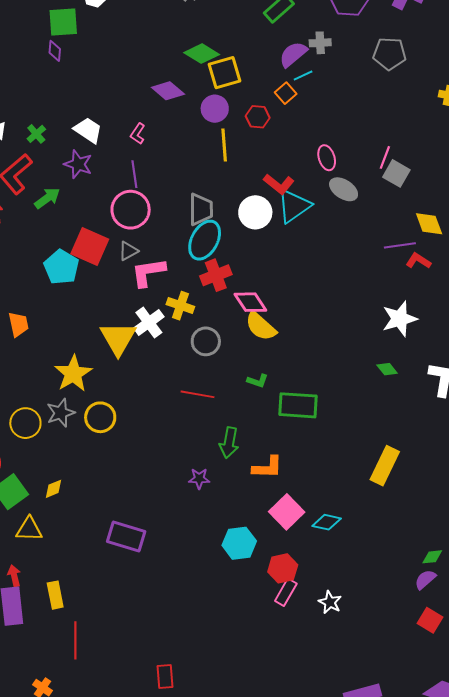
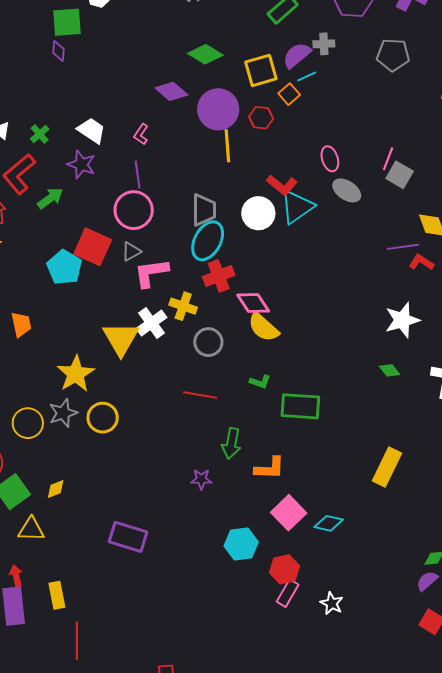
yellow square: (225, 73) -> (261, 70), moved
purple circle: (215, 109) -> (218, 109), size x1.5

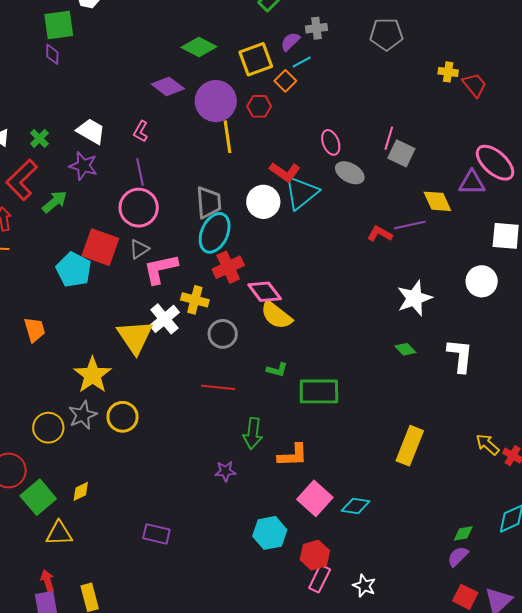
purple semicircle: (297, 55) -> (290, 42), size x0.7
red L-shape: (421, 262) -> (380, 234), moved
purple rectangle: (128, 537) -> (156, 534), size x0.7

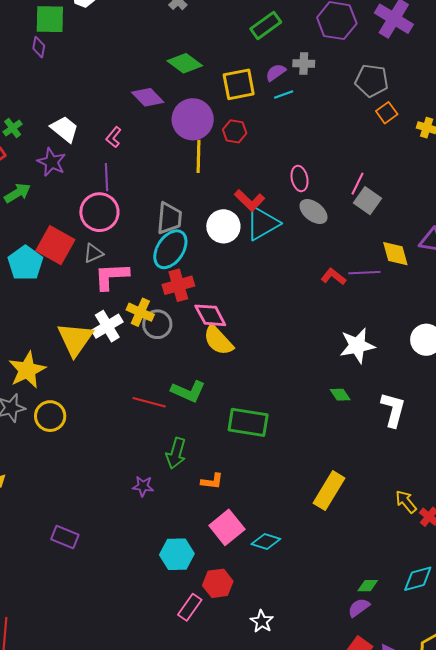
orange square: (285, 81) -> (387, 113), moved
gray circle: (223, 334) -> (157, 324), moved
green L-shape: (277, 370) -> (188, 391), moved, size x1.6
orange L-shape: (293, 455) -> (212, 481), size x0.7
pink rectangle: (320, 579) -> (190, 607), moved

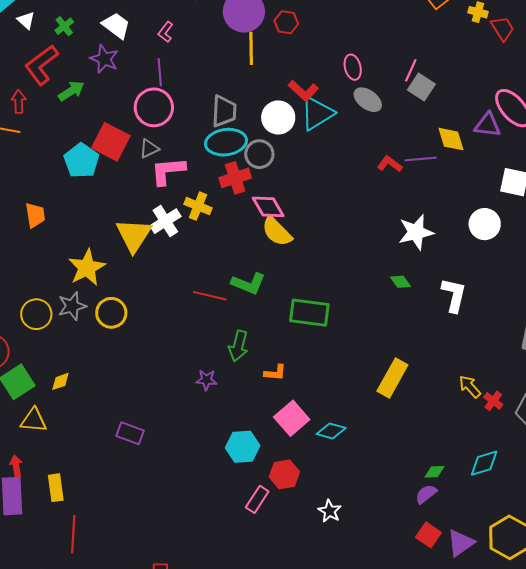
cyan ellipse: (170, 249) -> (226, 142), turned 51
gray circle: (157, 324) -> (259, 154), moved

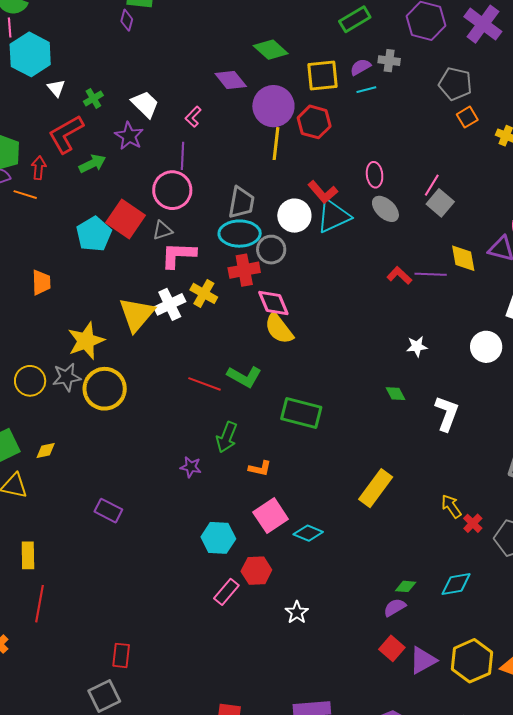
red hexagon: (286, 22) -> (314, 122), size x1.4
white star: (416, 232) -> (417, 346), size x0.6
yellow circle: (111, 313) -> (105, 389), size x1.4

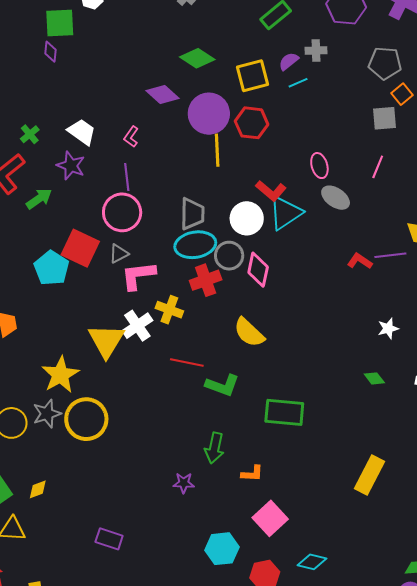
gray square: (440, 203) -> (385, 118), moved, turned -36
pink diamond: (273, 303) -> (258, 270), moved, turned 44
red line: (204, 384) -> (187, 363), moved
cyan diamond: (308, 533) -> (312, 562), moved

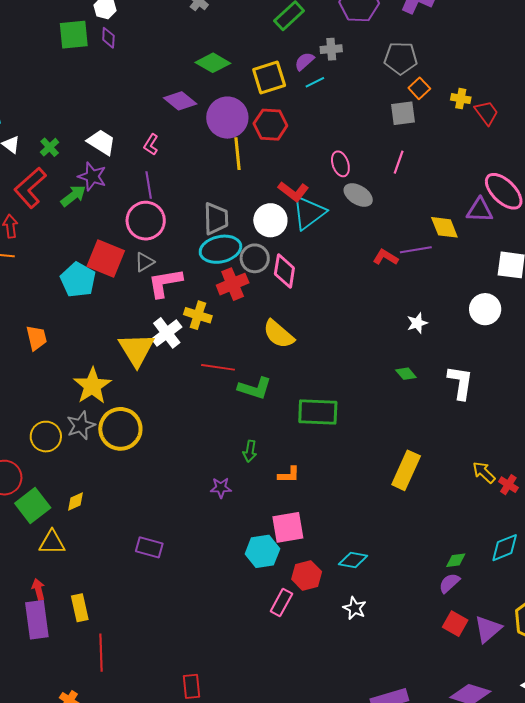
purple diamond: (51, 52) -> (108, 38), moved
green arrow: (39, 199) -> (73, 196), moved
green arrow: (214, 448) -> (250, 451), size x0.7
pink square: (270, 518) -> (288, 527), moved, turned 36

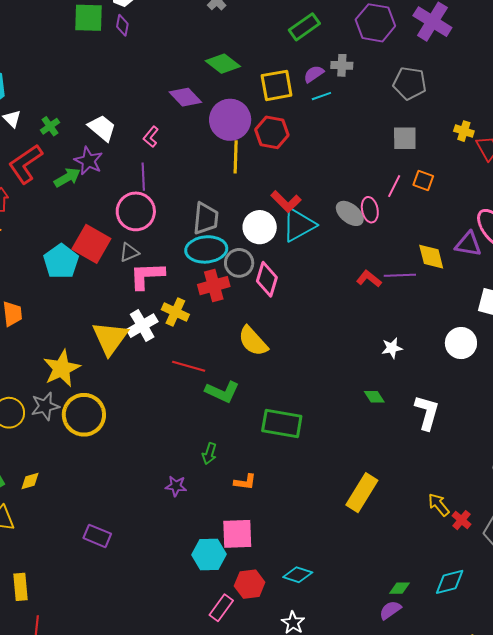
orange square: (419, 88) -> (423, 180), moved, turned -35
pink ellipse: (340, 164) -> (370, 210), moved

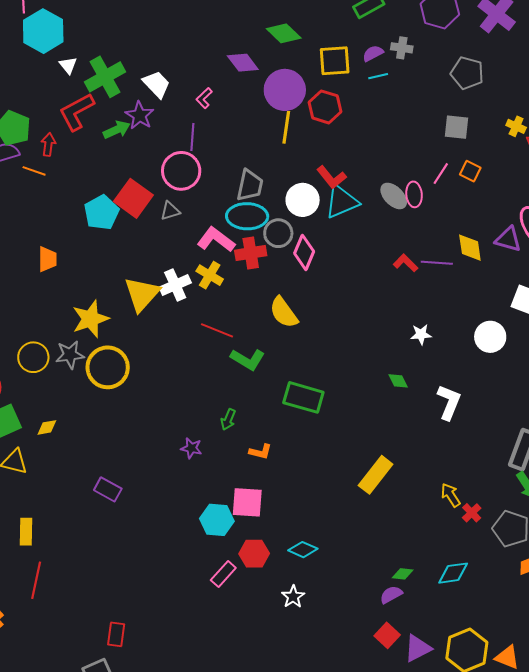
green cross: (50, 126) -> (105, 77), size x2.0
pink L-shape: (147, 276) -> (216, 240), moved, turned 33

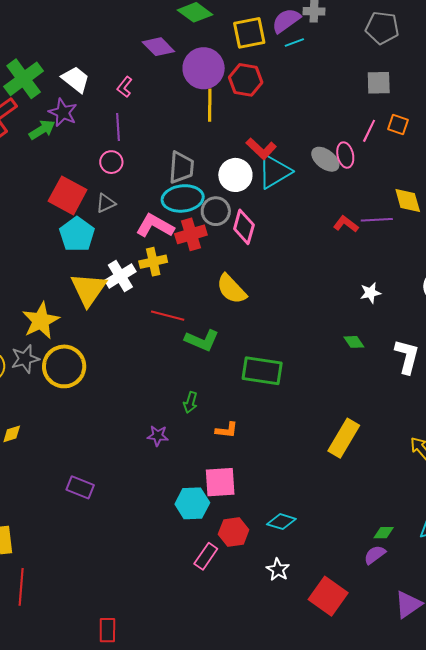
purple semicircle: (373, 53) -> (286, 21), size x1.4
pink circle: (181, 171) -> (111, 162), size x0.6
cyan pentagon: (101, 212) -> (77, 234), moved
yellow cross: (210, 275) -> (153, 262), turned -36
red square: (387, 635) -> (328, 596), moved, size x1.5

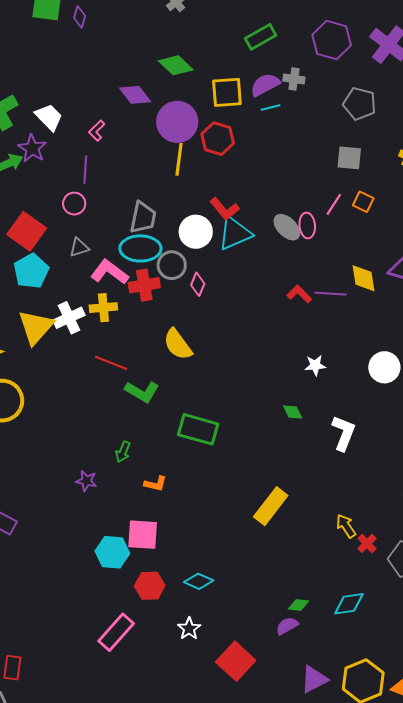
gray triangle: (106, 203) -> (79, 247), moved
pink diamond: (244, 227) -> (198, 284), size x0.7
pink rectangle: (206, 556) -> (116, 632), moved, size x1.4

